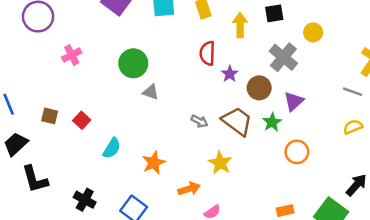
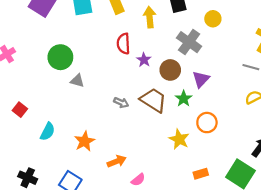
yellow star: (220, 163) -> (179, 139), moved

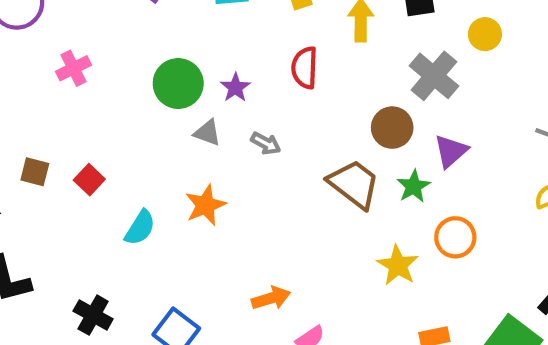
purple star: (144, 60) -> (235, 88), moved
gray arrow: (121, 103) -> (266, 143), moved
orange star: (85, 141) -> (205, 205), moved

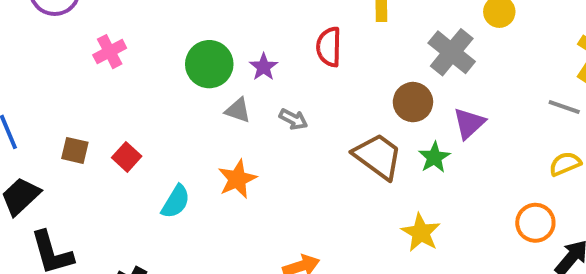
orange circle: (455, 237) -> (535, 223), moved

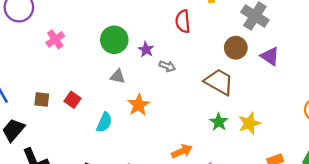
purple star: (264, 67) -> (146, 49), moved
gray triangle: (238, 110) -> (118, 76), moved
purple triangle: (469, 123) -> (270, 56), turned -36
green star: (434, 157) -> (219, 122), moved
yellow star: (421, 233) -> (249, 123), turned 30

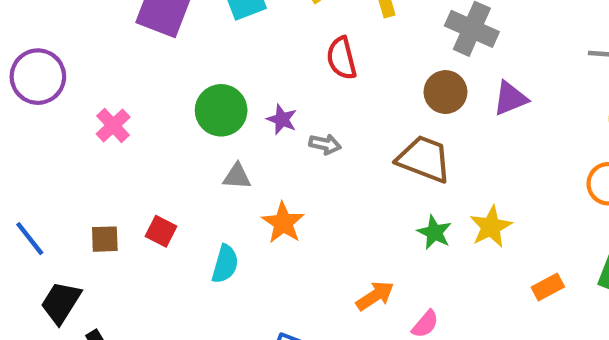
purple triangle: (270, 56) -> (510, 98), turned -48

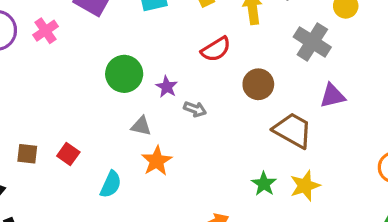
red semicircle: (342, 58) -> (216, 49), turned -116
brown circle: (445, 92) -> (258, 84), moved
pink cross: (113, 126) -> (45, 31), moved
brown trapezoid: (424, 159) -> (293, 130), moved
gray triangle: (237, 176) -> (141, 126), moved

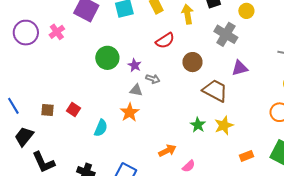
gray triangle: (141, 126) -> (136, 90), moved

